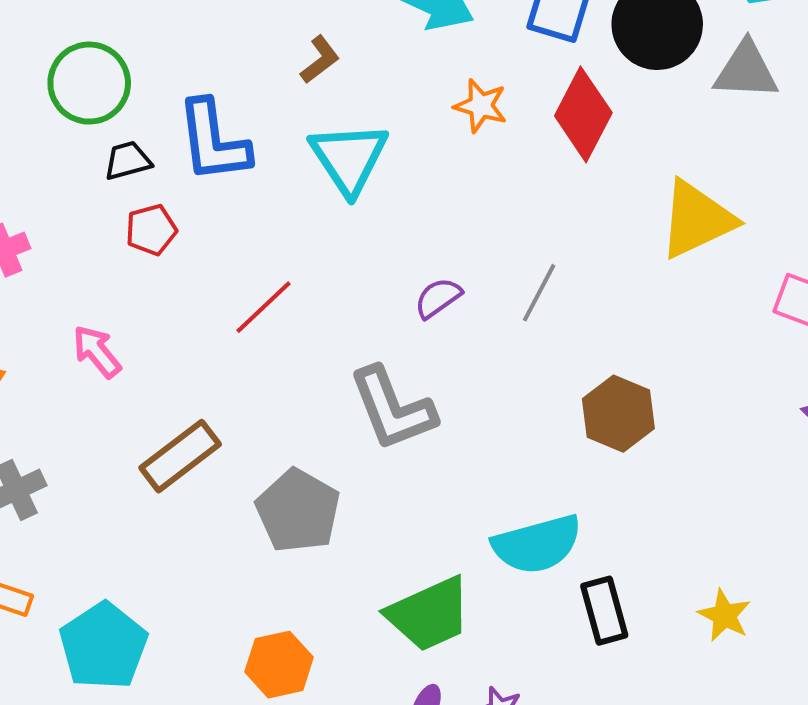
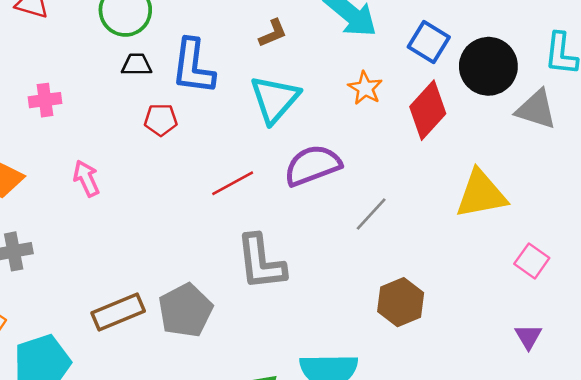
red pentagon: (151, 230) -> (161, 120), moved
purple semicircle: (438, 298) -> (313, 165), moved, size x1.8
red line: (264, 307) -> (233, 183), moved
brown rectangle: (180, 456) -> (118, 312), moved

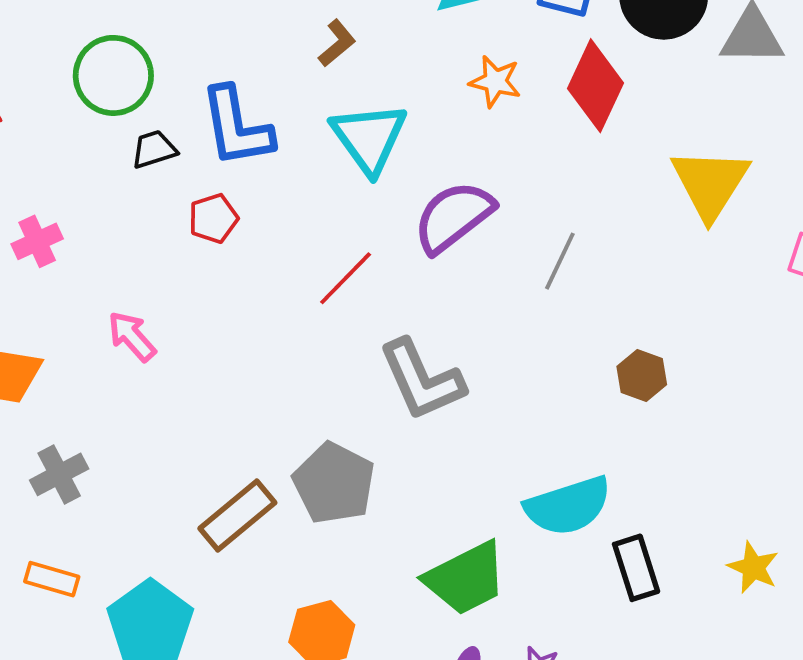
yellow triangle: (481, 194) -> (710, 183), turned -30
brown hexagon: (401, 302) -> (642, 376), size x0.7

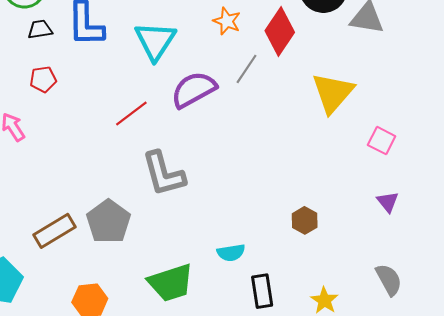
red pentagon: (213, 218) -> (43, 79), moved
gray line: (560, 261) -> (247, 69), moved
brown hexagon: (642, 376) -> (305, 220), moved
cyan semicircle: (568, 506) -> (231, 253), size x0.6

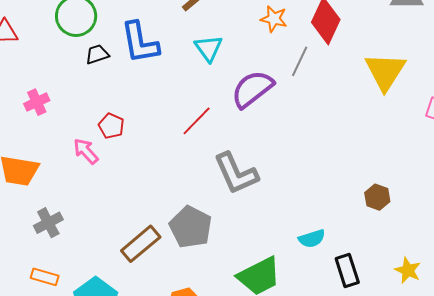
cyan triangle: (155, 41) -> (209, 48), size x0.7
red pentagon: (43, 79) -> (111, 126), moved, turned -30

